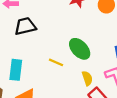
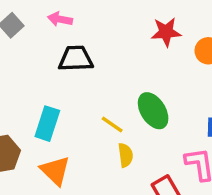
yellow semicircle: (87, 78) -> (125, 155), moved

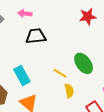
cyan rectangle: (47, 124) -> (22, 76), turned -42

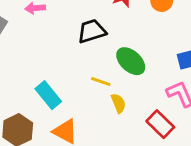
black trapezoid: (36, 36) -> (92, 31), moved

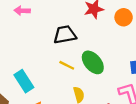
yellow line: (101, 81) -> (67, 65), moved

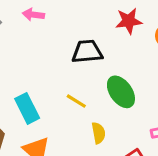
yellow line: (67, 65) -> (76, 101), moved

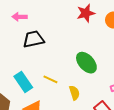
black trapezoid: (87, 52) -> (33, 39), moved
yellow line: (76, 101) -> (50, 79), moved

